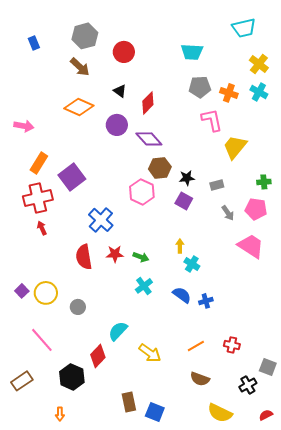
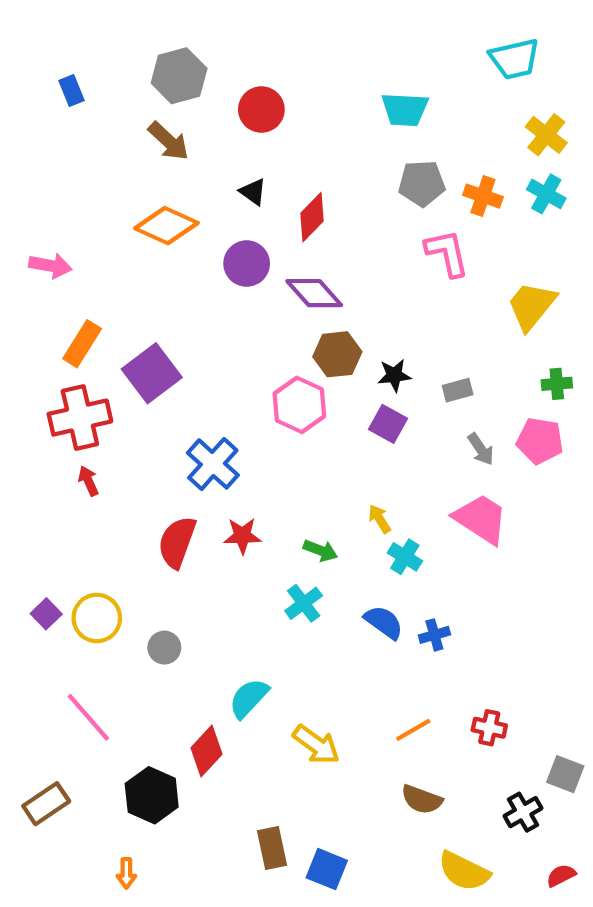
yellow trapezoid: (235, 147) -> (531, 306), moved
yellow arrow: (180, 246) -> (380, 519), turned -32
pink trapezoid: (251, 246) -> (481, 519), moved
red semicircle: (84, 257) -> (177, 542), turned 30
green arrow: (141, 257) -> (320, 550), moved

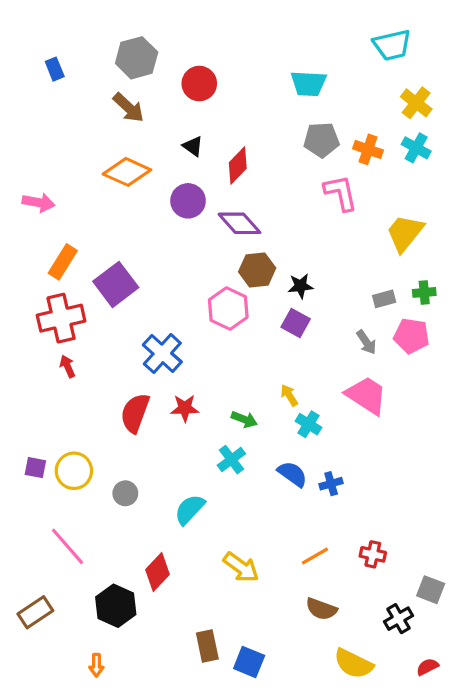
gray rectangle: (458, 390) -> (384, 299), moved
purple square: (46, 614) -> (35, 468), turned -35
cyan semicircle: (249, 698) -> (190, 509), moved

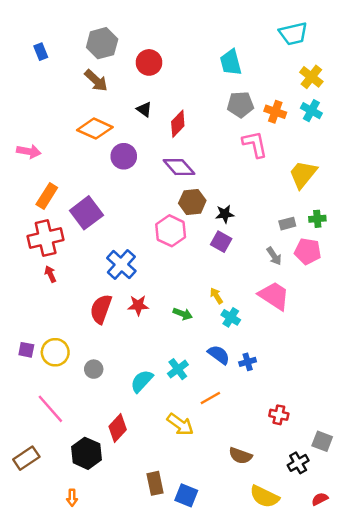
cyan trapezoid: (309, 84) -> (231, 62), turned 72
purple circle: (188, 201) -> (124, 156), moved
cyan cross: (231, 460) -> (178, 369), moved
orange line: (315, 556) -> (210, 398), moved

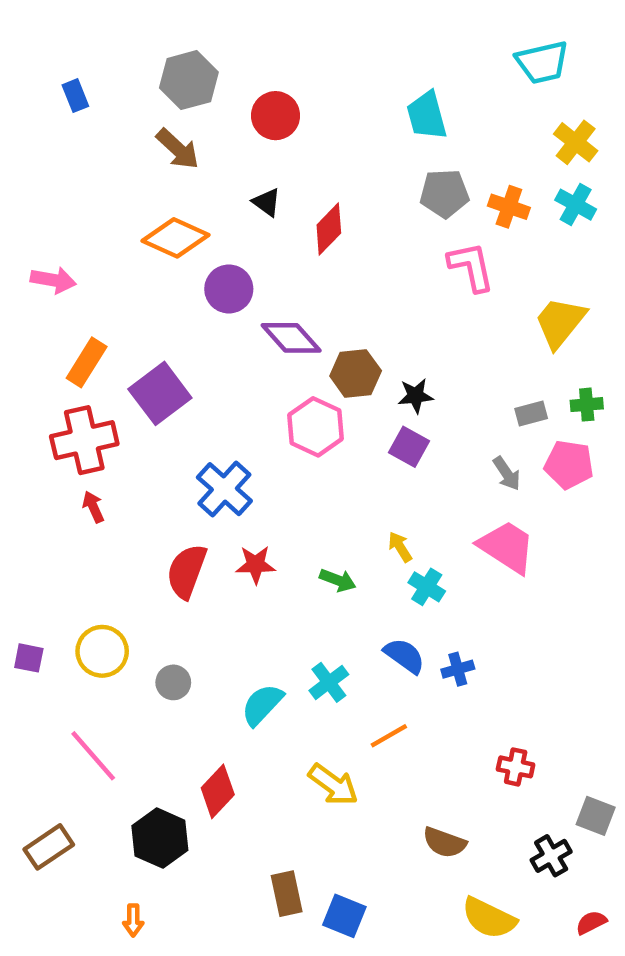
purple diamond: (179, 167) -> (291, 338), moved
purple square: (26, 350) -> (29, 658), moved

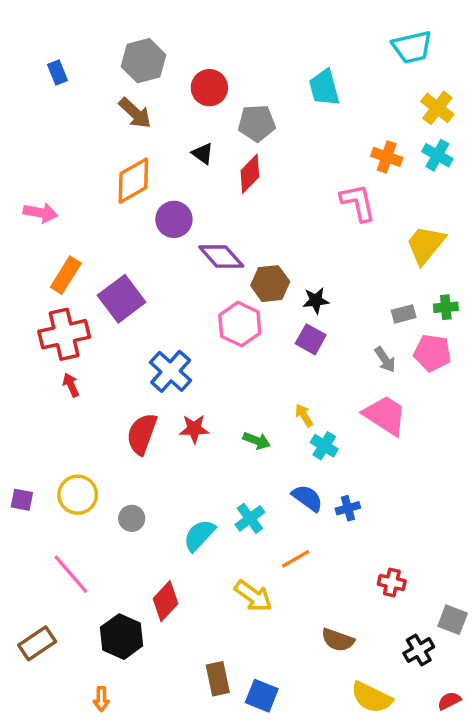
gray pentagon: (444, 193) -> (257, 123), moved
orange diamond: (175, 238) -> (133, 181), turned -54

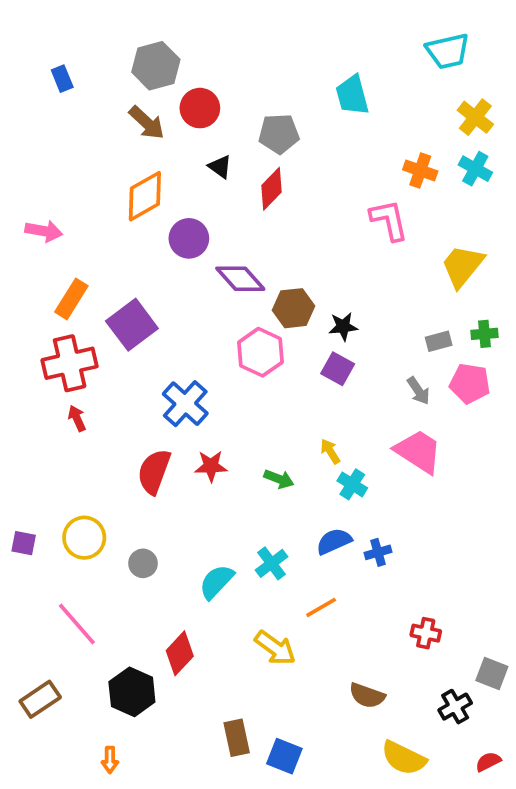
red circle: (209, 88) -> (200, 108), moved
blue semicircle: (307, 498) -> (334, 541), turned -60

